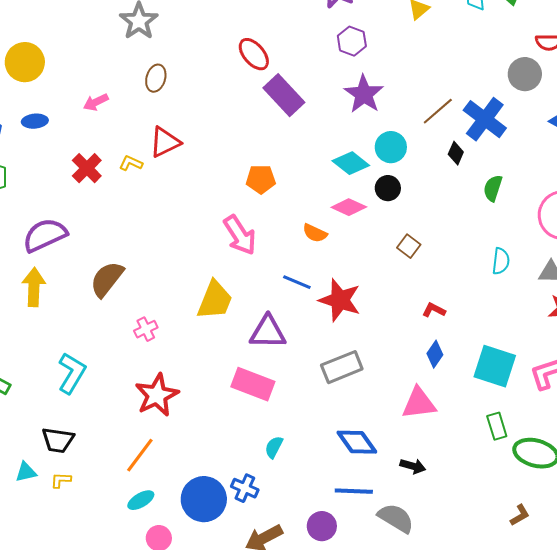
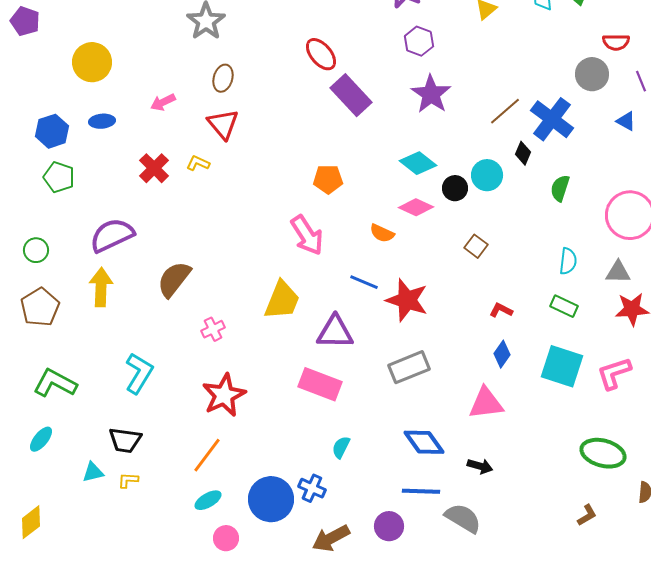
red triangle: (165, 142) -> (223, 124), moved, turned -44
cyan circle: (391, 147) -> (487, 175), moved
green rectangle: (497, 426) -> (564, 306), moved, turned -48

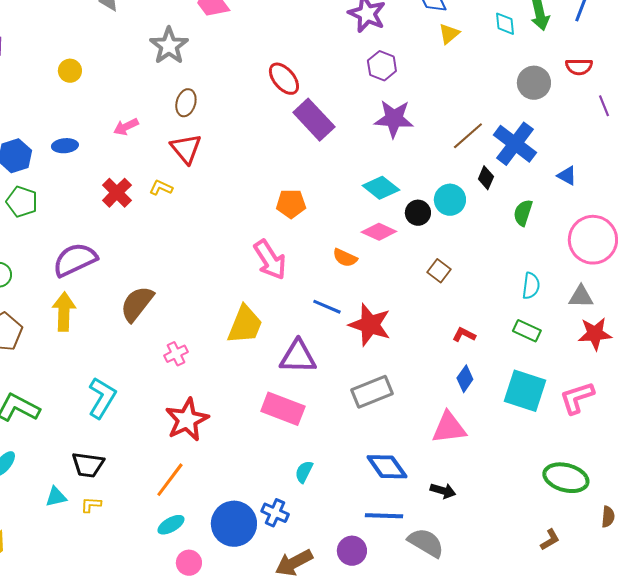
yellow circle: (92, 62) -> (70, 71), moved, size x0.6
gray circle: (592, 74) -> (534, 83), moved
purple star: (431, 94) -> (394, 119), turned -30
blue triangle: (626, 121) -> (567, 176), moved

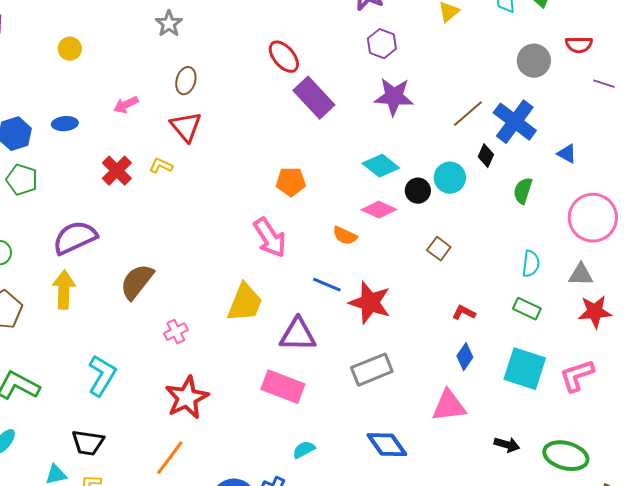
gray star: (169, 46) -> (169, 24), size x0.7
purple line: (604, 106) -> (604, 84), turned -50
cyan semicircle: (304, 472) -> (304, 450), turned 35
black arrow: (443, 491) -> (507, 445), moved

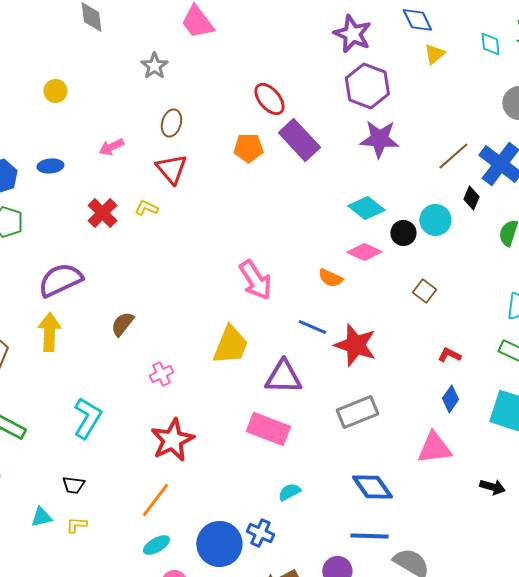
purple hexagon: (382, 44) -> (367, 86), size x1.5
orange pentagon: (291, 182) -> (248, 148), moved
brown semicircle: (137, 282) -> (122, 324), size x0.7
black trapezoid: (88, 443) -> (73, 485), size x0.7

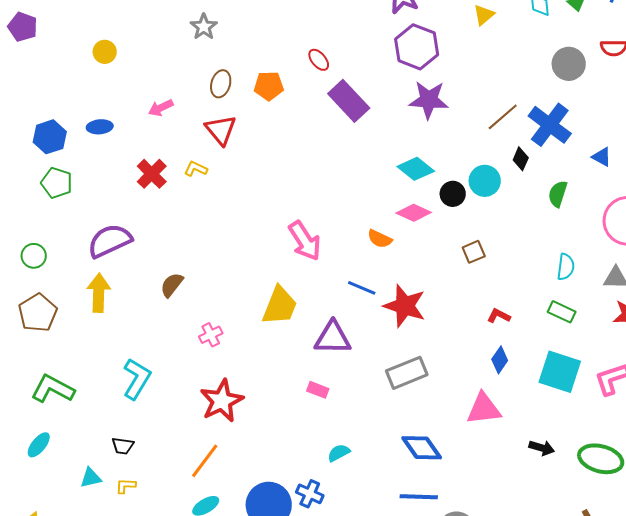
red ellipse: (269, 99) -> (319, 60), size x0.7
orange pentagon: (248, 148) -> (269, 86), moved
brown square: (424, 291) -> (474, 252), turned 30
pink rectangle: (268, 429) -> (318, 390), size x0.5

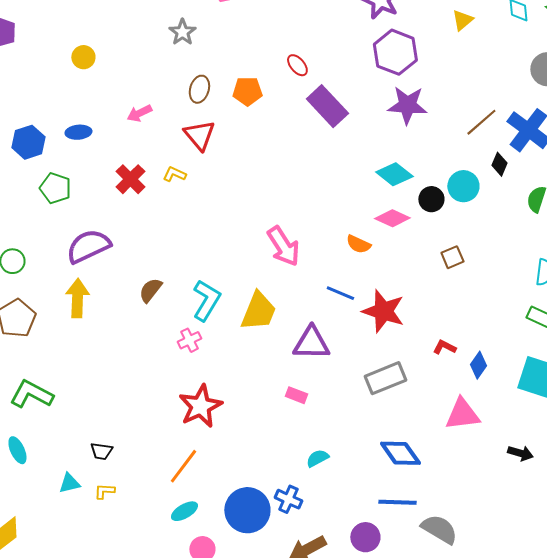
green pentagon: (57, 183) -> (55, 188), moved
red L-shape: (499, 316) -> (444, 347), moved
cyan L-shape: (137, 379) -> (206, 300), moved
cyan ellipse: (39, 445) -> (17, 450), turned -64

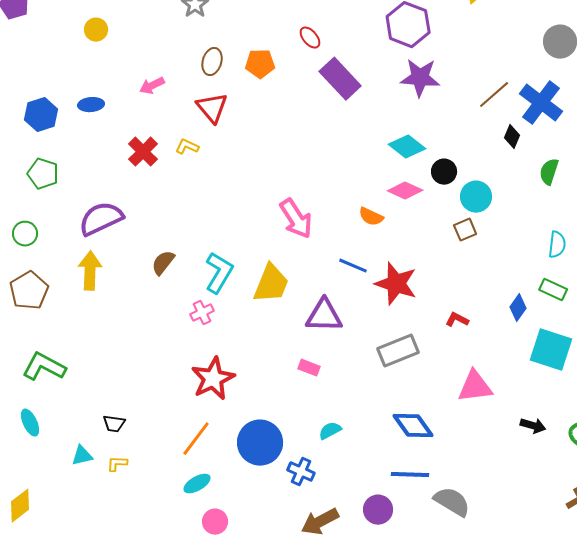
cyan circle: (463, 186) -> (476, 197), moved
green pentagon: (55, 188) -> (43, 174), moved
blue diamond: (478, 365) -> (518, 308), moved
blue circle: (247, 510) -> (260, 443), moved

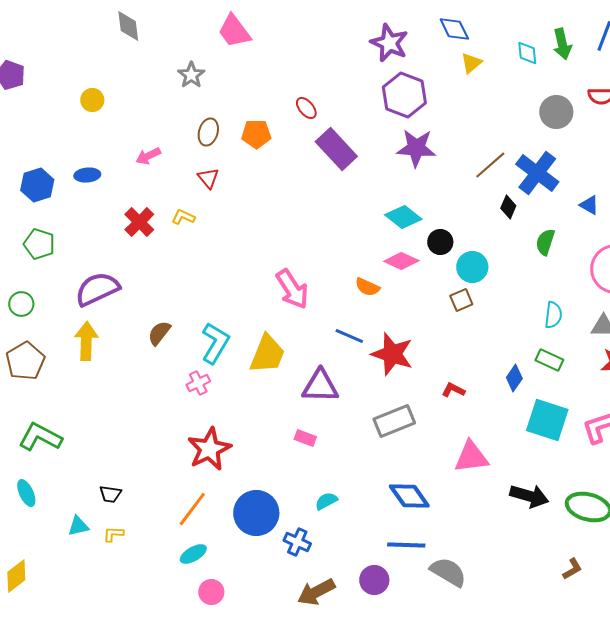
red triangle: (212, 108) -> (208, 178), size x0.7
black arrow: (533, 426) -> (529, 496), size x1.5

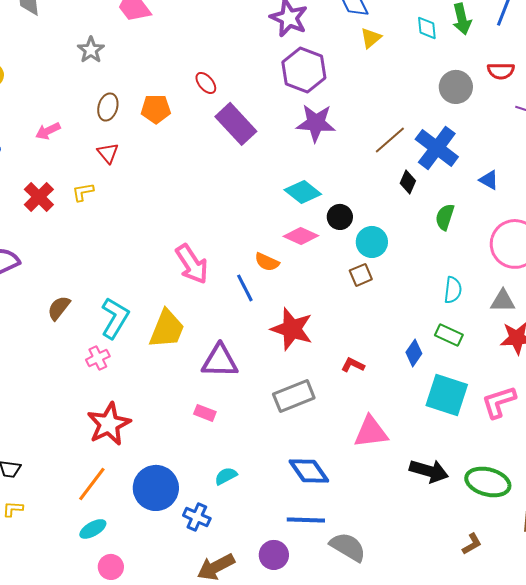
yellow L-shape: (183, 217) -> (83, 192), turned -35
blue line: (349, 336) -> (245, 288), moved, turned 40

